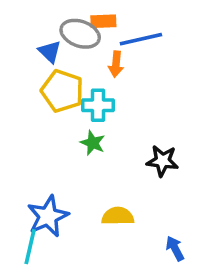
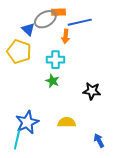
gray ellipse: (80, 34) -> (45, 19), turned -50
yellow pentagon: (62, 91) -> (19, 52), moved

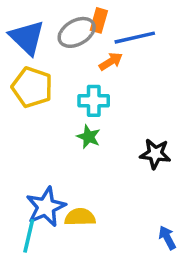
orange rectangle: (59, 12) -> (99, 20), turned -72
blue triangle: (28, 29) -> (27, 38), moved, size x1.6
orange arrow: (66, 36) -> (111, 61), turned -128
yellow semicircle: (67, 122) -> (80, 217), moved

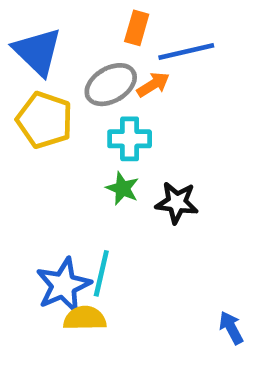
gray ellipse: (77, 32) -> (111, 85), moved
black star: (155, 154) -> (177, 203), moved
yellow semicircle: (80, 217) -> (85, 318), moved
cyan line: (29, 236) -> (101, 273), moved

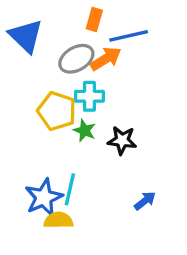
orange arrow: (153, 85) -> (106, 59), size x1.4
yellow pentagon: (45, 120) -> (57, 111), moved
blue arrow: (231, 328) -> (145, 201), moved, turned 80

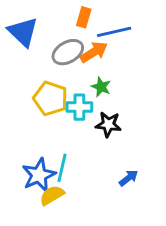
cyan cross: (89, 96) -> (79, 107), moved
green star: (85, 131) -> (101, 87), moved
yellow semicircle: (58, 220) -> (52, 195), turned -30

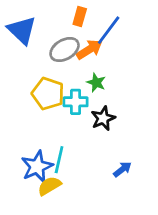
blue line: (114, 32) -> (109, 30), turned -40
black star: (108, 124) -> (103, 118), turned -30

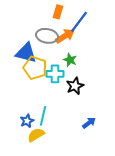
blue triangle: (22, 30) -> (26, 53), moved, turned -30
gray ellipse: (65, 49) -> (47, 36), turned 40
blue star: (37, 167) -> (27, 121), size x0.6

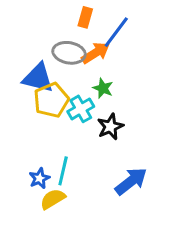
yellow pentagon: (35, 68) -> (51, 100), turned 30
cyan cross: (55, 74) -> (81, 109), turned -30
blue arrow: (89, 123) -> (131, 181), size x1.6

